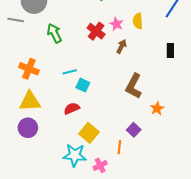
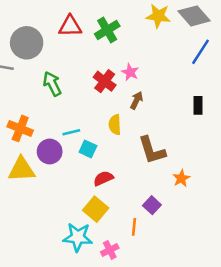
yellow semicircle: (138, 21) -> (115, 125), moved
brown L-shape: (134, 86) -> (152, 150), turned -45
red semicircle: (72, 108) -> (103, 178), moved
purple circle: (28, 128) -> (50, 152), moved

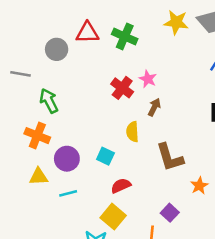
green cross: (107, 30) -> (125, 37), turned -35
gray circle: (27, 43) -> (57, 49), moved, size x0.7
green arrow: (52, 84) -> (49, 101), moved
cyan line: (71, 132) -> (68, 193), moved
yellow triangle: (21, 169) -> (39, 177), size x0.7

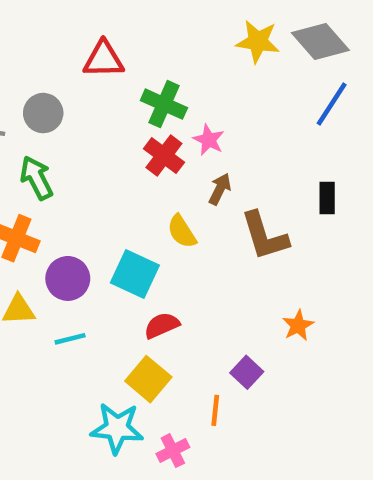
green cross: (125, 37) -> (164, 104), moved
gray circle: (57, 49) -> (43, 113), moved
yellow semicircle: (132, 132) -> (182, 232), turned -30
cyan square: (105, 156) -> (135, 274), size x1.5
brown L-shape: (170, 157) -> (265, 236), moved

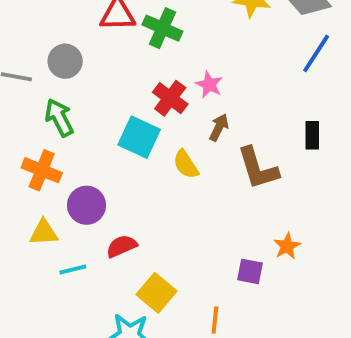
green cross: (164, 104) -> (162, 28), moved
cyan square: (135, 274) -> (139, 137), moved
red semicircle: (162, 325) -> (122, 246), moved
cyan line: (70, 339) -> (73, 269), moved
purple square: (247, 372) -> (250, 271), moved, turned -32

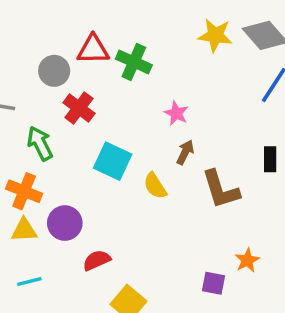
gray circle: (65, 61) -> (54, 71), moved
red cross: (170, 98) -> (79, 108), moved
yellow triangle: (44, 232) -> (24, 230), moved
cyan line: (73, 269) -> (29, 281), moved

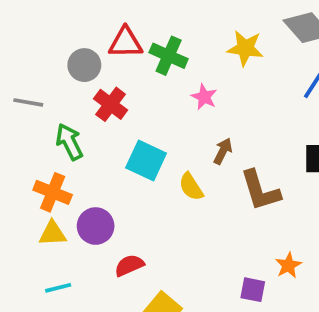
yellow star: (215, 35) -> (245, 48), moved
pink star: (176, 113) -> (204, 97), moved

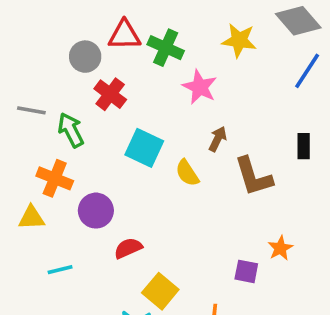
pink star: (204, 97) -> (200, 87), size x1.4
gray line: (28, 102) -> (31, 110), moved
yellow triangle: (53, 234) -> (31, 218), moved

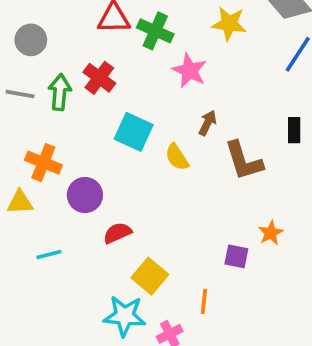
gray circle: (85, 57) -> (31, 40), moved
green arrow: (71, 130) -> (60, 92), moved, turned 32

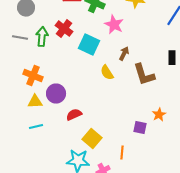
cyan square: (134, 132) -> (89, 45), moved
yellow triangle: (20, 202) -> (35, 102), moved

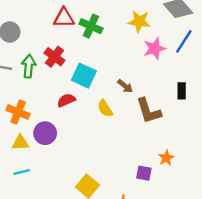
pink star: (114, 25) -> (154, 48), moved, turned 30
brown arrow: (124, 54) -> (125, 86), turned 104
red semicircle: (74, 115) -> (66, 100), moved

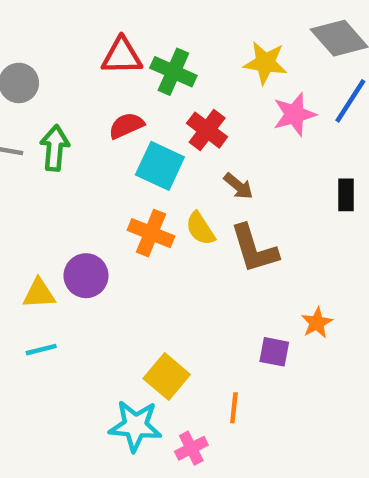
red cross: (54, 57) -> (207, 130), moved
red semicircle: (66, 100) -> (126, 126), moved
brown L-shape: (149, 111) -> (254, 249), moved
orange cross: (18, 112) -> (151, 233), moved

